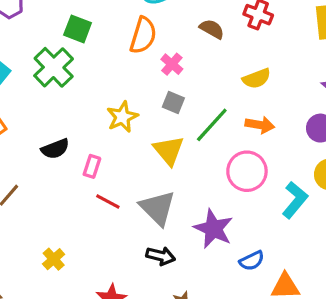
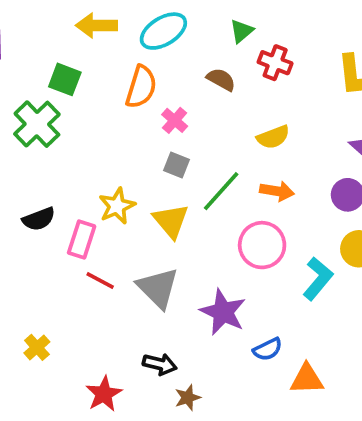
yellow star: (122, 117) -> (117, 206), moved
pink rectangle: (92, 166) -> (82, 239), size x1.4
black arrow: (161, 256) -> (160, 364), moved

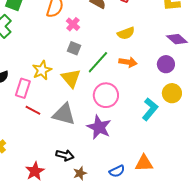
pink circle: (262, 245) -> (106, 95), moved
gray triangle: (158, 288) -> (64, 114), turned -30
blue semicircle: (268, 349) -> (117, 171), moved

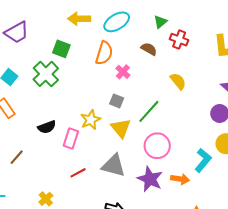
yellow semicircle: (126, 33) -> (178, 81), turned -108
gray square: (74, 48) -> (117, 101), moved
orange arrow: (128, 62) -> (180, 179), moved
red line: (33, 110) -> (78, 173), moved, turned -56

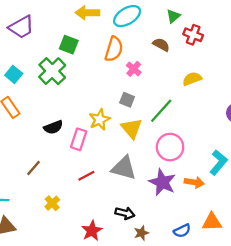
yellow semicircle: (178, 81) -> (192, 79), turned -72
brown line: (17, 157) -> (33, 168), moved

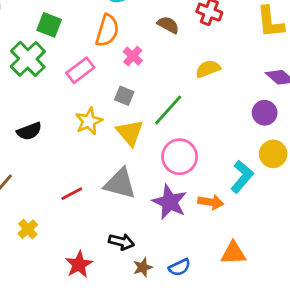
pink rectangle: (79, 139) -> (80, 70), moved, turned 35
blue semicircle: (182, 231) -> (180, 267), moved

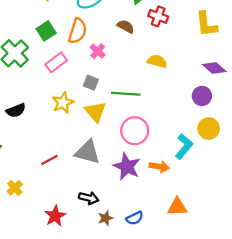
green square: (49, 25) -> (46, 31), moved, turned 36
yellow semicircle: (208, 69) -> (157, 61), turned 36
green line: (168, 110) -> (126, 94), turned 52

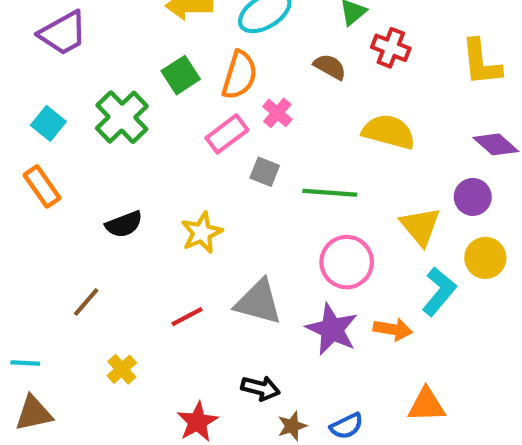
yellow semicircle: (157, 61) -> (389, 132), size x1.4
pink rectangle: (56, 62) -> (227, 134), moved
yellow star: (63, 103) -> (202, 233), moved
yellow triangle: (95, 112) -> (420, 226), moved

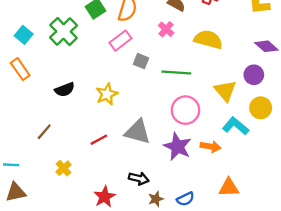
pink cross: (277, 113) -> (166, 29), moved
cyan L-shape: (439, 291) -> (236, 126), turned -90

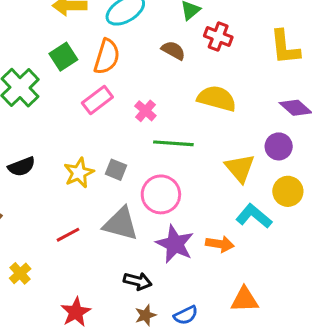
pink cross: (166, 29) -> (145, 111), moved
gray square: (141, 61) -> (116, 170), moved
pink circle: (185, 110) -> (161, 194), moved
black arrow: (139, 178) -> (138, 281), moved

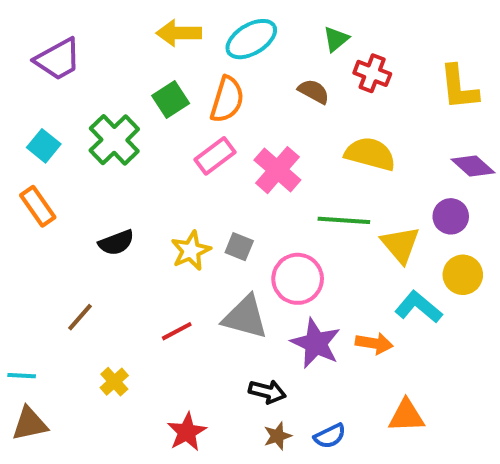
pink cross: (145, 111) -> (277, 170), size x1.6
green line: (173, 143) -> (344, 220), moved

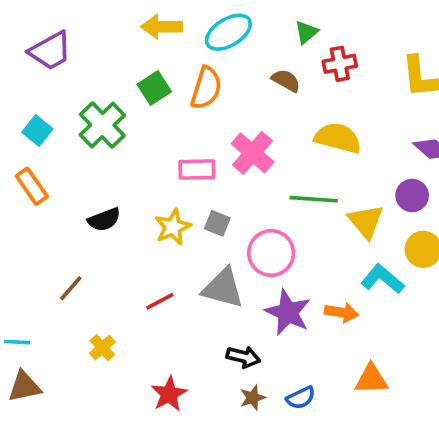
red cross: (372, 73) -> (340, 64), turned -32
pink rectangle: (215, 156) -> (197, 170), moved, turned 36

